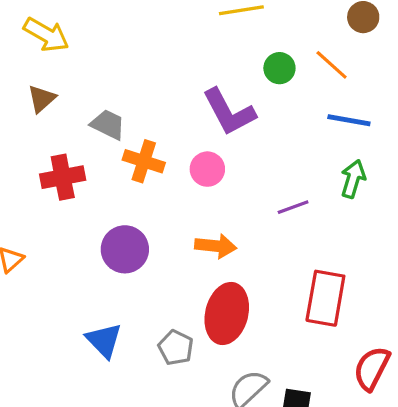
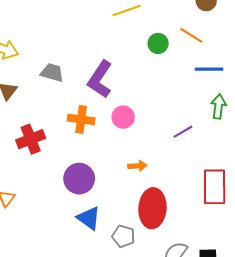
purple L-shape: (229, 112) -> (100, 79), moved, turned 72
gray trapezoid: (108, 125) -> (52, 73), moved
orange arrow: (216, 246) -> (137, 166), size x0.7
blue triangle: (104, 340) -> (89, 218), moved

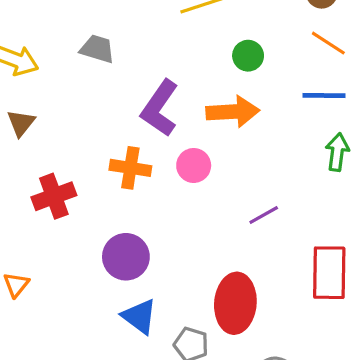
orange line: (191, 35) -> (328, 43), moved
gray trapezoid: (52, 73) -> (97, 49), moved
purple line: (183, 132) -> (264, 215), moved
orange arrow: (137, 166) -> (233, 112), moved, size x1.8

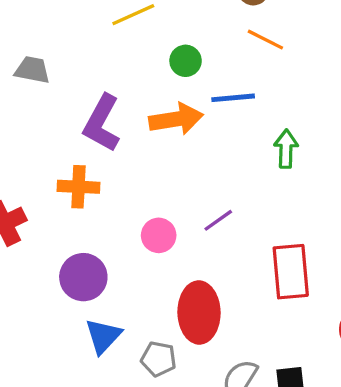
blue line: (324, 96) -> (233, 98), moved
pink circle: (194, 165) -> (159, 235), moved
blue triangle: (139, 316) -> (103, 336), turned 42

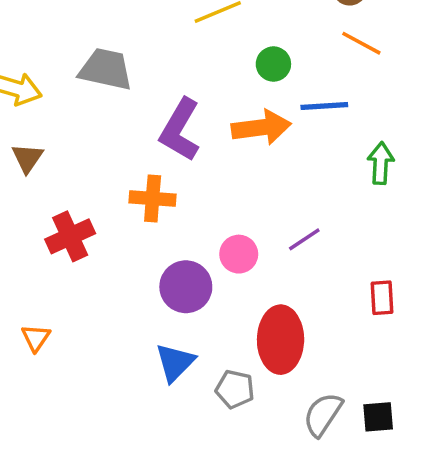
gray trapezoid: (32, 70) -> (106, 69), size x1.4
red rectangle: (291, 272) -> (382, 298), size x0.6
purple circle: (83, 277) -> (186, 287), moved

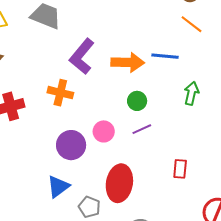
green circle: (273, 64) -> (137, 101), moved

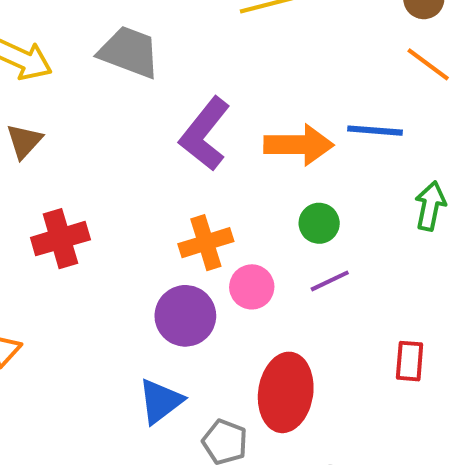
orange cross: (60, 93) -> (206, 243), moved, turned -30

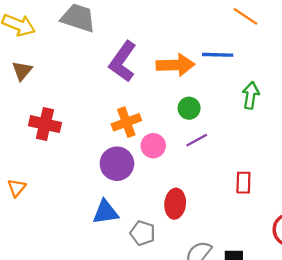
red cross: (60, 239) -> (45, 124), turned 32
red ellipse: (286, 392) -> (175, 204), size x0.7
blue triangle: (160, 401) -> (105, 212), turned 32

